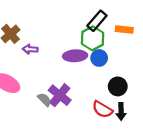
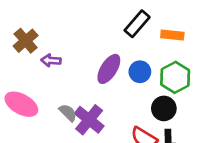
green hexagon: (93, 38) -> (175, 77), moved
purple ellipse: (75, 56) -> (109, 69), turned -55
gray semicircle: (44, 100) -> (68, 113), moved

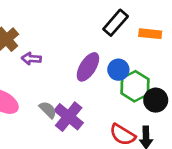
green hexagon: (175, 77) -> (135, 86), moved
black circle: (164, 108) -> (156, 100), moved

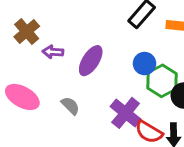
purple ellipse: (88, 67) -> (91, 61), moved
purple cross: (69, 117) -> (126, 113), moved

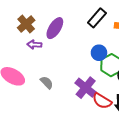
brown cross: (27, 32) -> (26, 24), moved
purple ellipse: (91, 61) -> (55, 28), moved

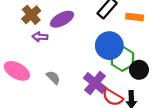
purple ellipse: (55, 28) -> (62, 19), turned 30
blue circle: (99, 53) -> (109, 46), size x1.6

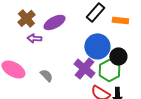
green hexagon: (123, 59) -> (109, 70), moved
black circle: (139, 70) -> (118, 56), moved
purple cross: (95, 83) -> (84, 68), moved

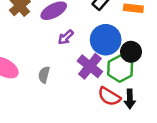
purple arrow: (34, 38) -> (66, 37), moved, turned -48
gray semicircle: (46, 75) -> (44, 75), turned -120

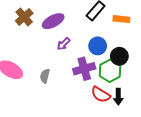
blue circle: (106, 40) -> (98, 46), size x0.7
purple cross: (90, 66) -> (84, 69), turned 35

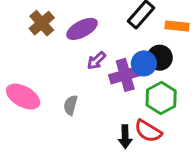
black circle: (119, 56) -> (160, 58), moved
purple cross: (84, 69) -> (125, 75), moved
black arrow: (118, 97) -> (125, 137), moved

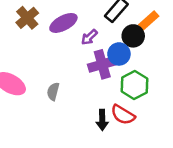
orange rectangle: (177, 26) -> (149, 20), turned -48
black circle: (160, 58) -> (133, 36), moved
purple arrow: (96, 61) -> (89, 37), moved

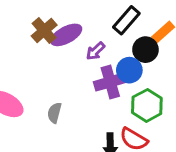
brown cross: (27, 18) -> (44, 31), moved

